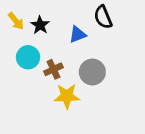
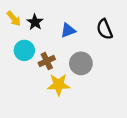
black semicircle: (103, 17) -> (105, 29), moved

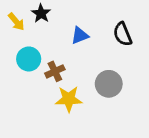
black star: (35, 22) -> (41, 13), moved
gray circle: (81, 63) -> (109, 84), moved

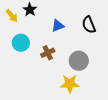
brown cross: (55, 71) -> (48, 53), moved
yellow star: (69, 99) -> (70, 84), moved

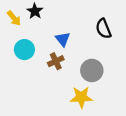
blue triangle: (58, 26) -> (63, 39), moved, turned -48

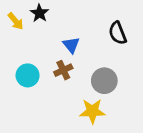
cyan circle: (24, 50) -> (28, 75), moved

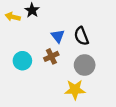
yellow arrow: (16, 21) -> (13, 17), turned 144
black semicircle: (118, 33) -> (81, 36), moved

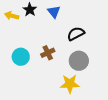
blue triangle: (58, 36) -> (54, 12), moved
black semicircle: (81, 36) -> (76, 34), turned 84

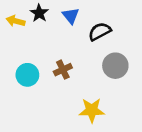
black semicircle: (76, 34) -> (100, 32), moved
gray circle: (79, 61) -> (115, 66), moved

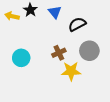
brown cross: (63, 70) -> (59, 53), moved
yellow star: (92, 110) -> (71, 71), moved

